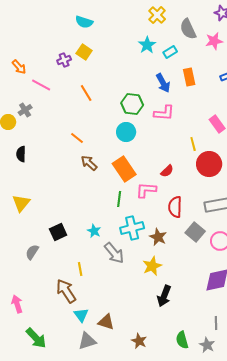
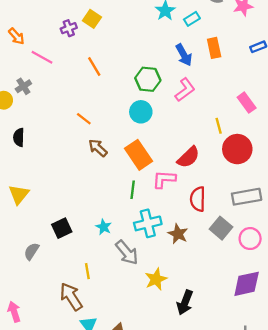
pink L-shape: (164, 113) -> (185, 90), turned -40
red semicircle: (167, 171) -> (188, 157), size x1.5
yellow star: (152, 266) -> (156, 279), moved

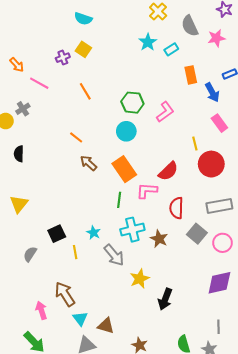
blue arrow: (184, 55) -> (212, 92), moved
yellow line: (87, 271) -> (75, 252), moved
pink arrow: (14, 312) -> (41, 310), moved

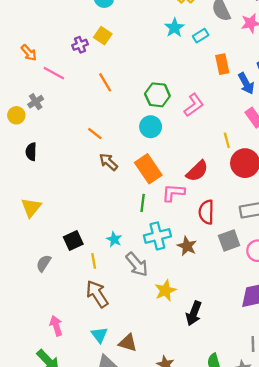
gray square: (197, 234) -> (229, 240), turned 30
brown arrow: (65, 294) -> (97, 294), moved

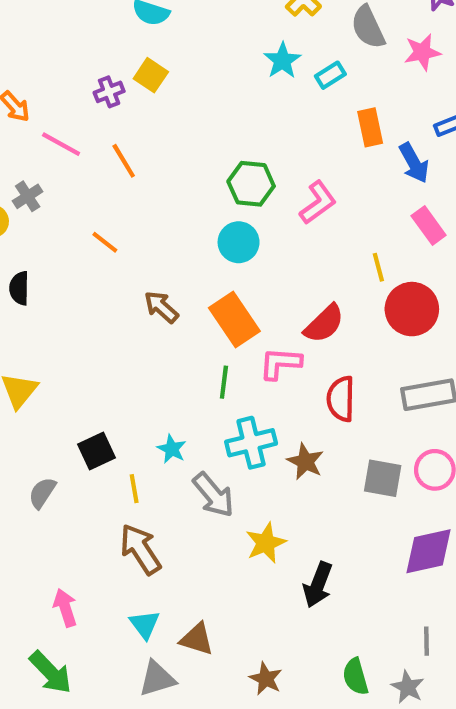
orange line: (105, 82) -> (124, 161), moved
orange line: (95, 134) -> (105, 242), moved
gray square: (229, 240) -> (383, 478), moved, turned 30

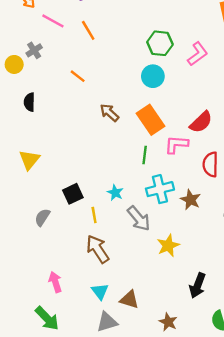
black arrow: (318, 585) -> (198, 285), moved

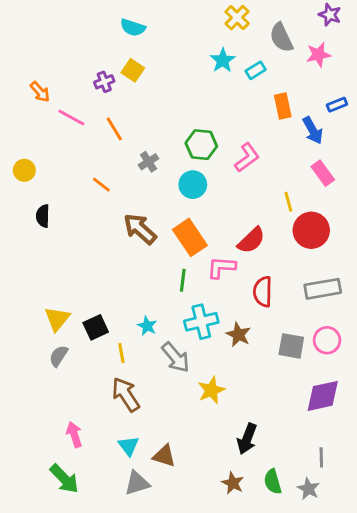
gray cross: (34, 50) -> (148, 162), moved
brown arrow: (109, 113) -> (140, 229), size x1.4
yellow triangle: (29, 160) -> (57, 319), moved
brown star: (168, 322) -> (233, 483), moved

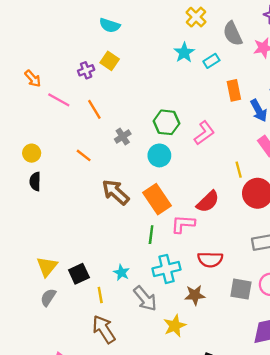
yellow circle: (24, 170) -> (32, 153), moved
red semicircle: (263, 292) -> (210, 260), moved, turned -90
brown star: (238, 335) -> (195, 295), moved, turned -30

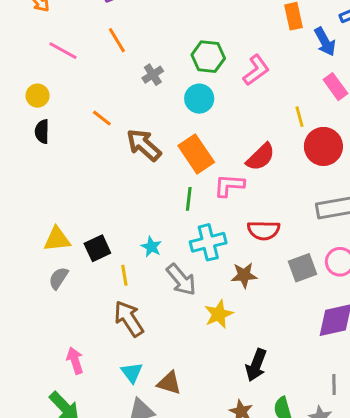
pink line: (59, 100) -> (63, 51), moved
orange line: (84, 155) -> (102, 118), moved
yellow triangle: (47, 267) -> (57, 239), turned 45
gray square: (241, 289) -> (302, 268), turned -30

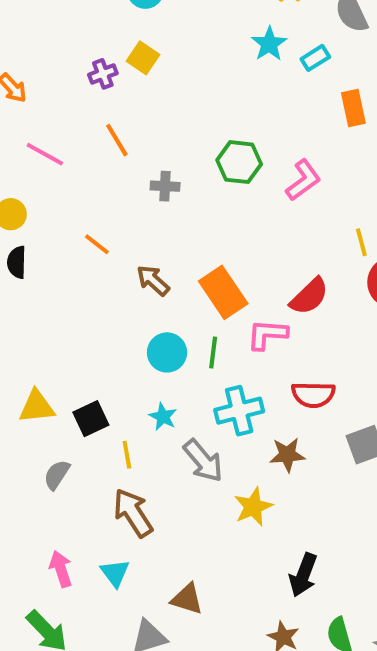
gray cross: (153, 75) -> (165, 186), turned 36
cyan circle: (199, 99) -> (167, 352), moved
brown arrow: (144, 145) -> (153, 280), size x0.7
gray semicircle: (58, 278) -> (57, 475), moved
cyan triangle: (132, 373) -> (115, 573), moved

